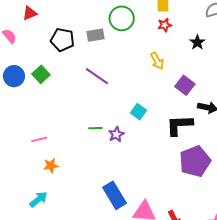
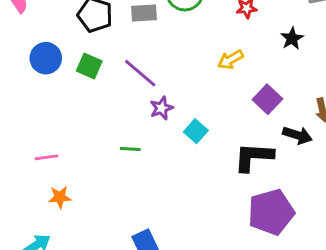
yellow arrow: (157, 61) -> (230, 60), turned 84
green square: (41, 74) -> (89, 66), moved, turned -30
blue circle: (14, 76) -> (46, 58), moved
purple star: (116, 134) -> (161, 108), moved

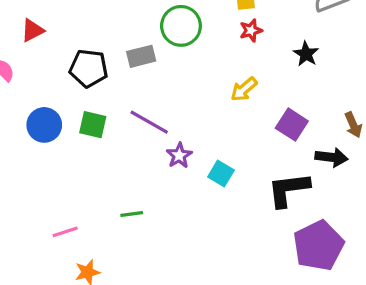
green line: (130, 149) -> (132, 214), moved

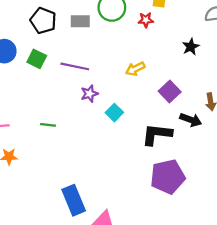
red star: (251, 30) -> (146, 20), moved
yellow arrow: (244, 89) -> (135, 69), moved
purple line: (149, 122) -> (75, 66), turned -32

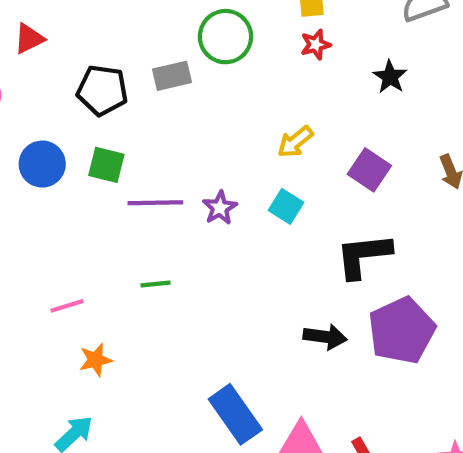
red star: (146, 20) -> (316, 45), moved
purple line: (75, 66) -> (155, 203), moved
cyan square: (114, 113) -> (286, 206), moved
black arrow: (191, 120) -> (325, 337), moved

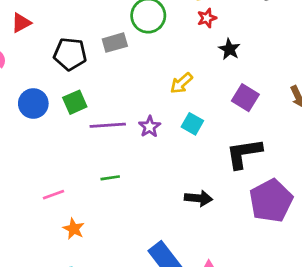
black star: (390, 77) -> (229, 49), moved
yellow arrow: (295, 142) -> (181, 83), moved
green square: (106, 165) -> (75, 102), turned -35
black arrow: (325, 337) -> (198, 198), moved
orange star: (96, 360) -> (74, 229), turned -30

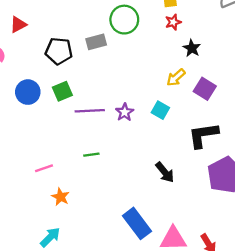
yellow arrow: (181, 83) -> (176, 77), moved
black arrow: (198, 198) -> (165, 172), turned 45

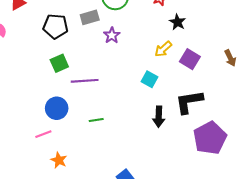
blue circle: (28, 92) -> (57, 108), moved
purple star: (125, 112) -> (112, 35), moved
green line: (91, 155) -> (96, 120), moved
black arrow: (165, 172) -> (159, 117), moved, turned 42

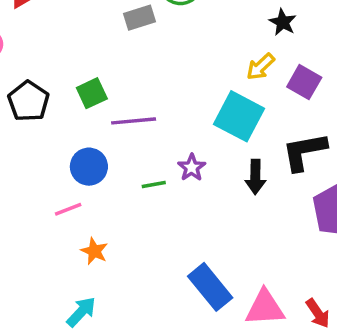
black pentagon: (55, 26) -> (28, 101), moved, turned 30
purple star: (112, 35) -> (192, 168), moved
cyan square: (149, 79) -> (239, 116), size x1.8

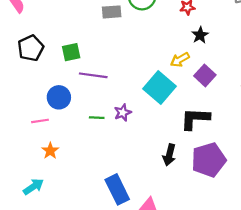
black arrow: (255, 177) -> (169, 155), moved

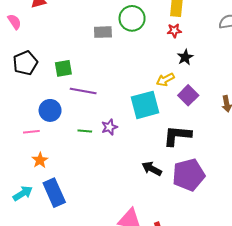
cyan square: (159, 87) -> (145, 105), turned 32
black arrow: (169, 155) -> (152, 169), turned 102
blue rectangle: (117, 189) -> (54, 193), moved

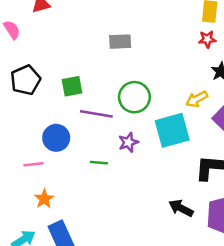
green circle: (132, 18) -> (134, 97), moved
purple star: (109, 127) -> (128, 142), moved

